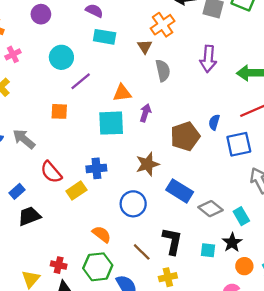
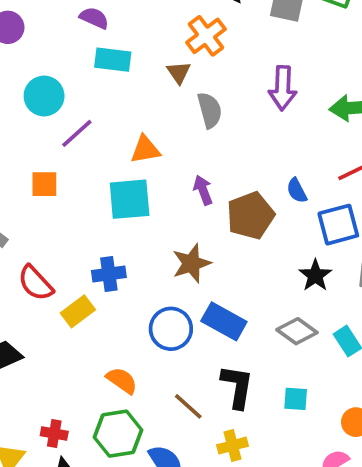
purple arrow: (145, 113) -> (203, 190), moved, turned -36
blue semicircle: (214, 122) -> (297, 191), turned -42
blue rectangle: (180, 191) -> (224, 321), moved
black star: (232, 243) -> (315, 275), moved

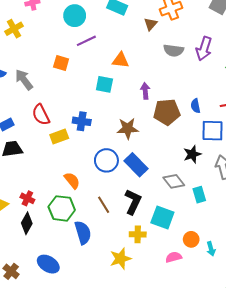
gray semicircle: (210, 110) -> (174, 50), moved, turned 96
cyan square: (130, 199) -> (104, 84), size x0.7
cyan square: (296, 399) -> (162, 217), size x1.6
yellow cross: (233, 446) -> (138, 234), moved

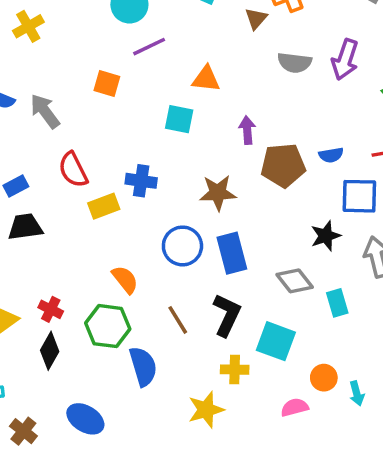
blue semicircle: (196, 106) -> (331, 155), turned -88
blue rectangle: (136, 165) -> (232, 253), turned 30

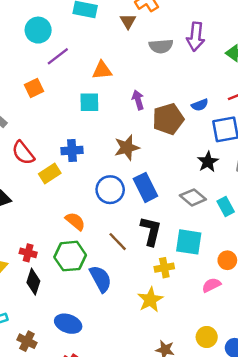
orange square: (107, 83) -> (34, 88), turned -30

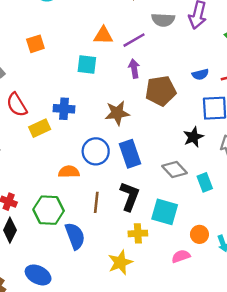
purple line: (58, 56) -> (134, 40), moved
blue semicircle: (200, 105) -> (200, 74), moved
orange semicircle: (75, 221) -> (69, 172), moved, turned -48
brown line: (118, 242) -> (96, 202), turned 42

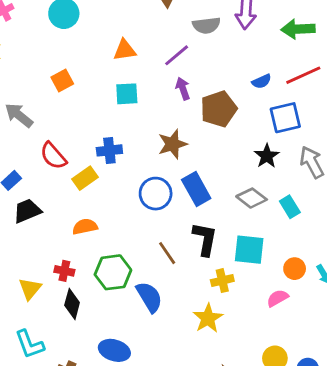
orange triangle: (103, 35) -> (125, 50), moved
orange semicircle: (69, 172) -> (85, 227), moved
brown line: (96, 202) -> (167, 253), turned -30

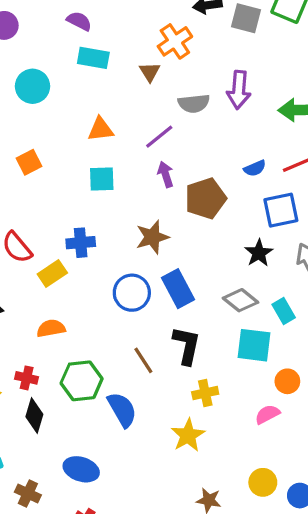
cyan square: (249, 250) -> (254, 345), moved

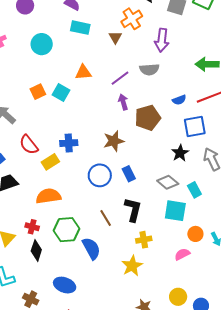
purple arrow: (239, 90) -> (162, 40), moved
gray semicircle: (194, 103) -> (149, 69), moved
cyan square: (102, 179) -> (61, 93), moved, turned 30
blue rectangle: (178, 289) -> (129, 174), size x0.7
orange semicircle: (51, 328) -> (48, 196), size x1.4

